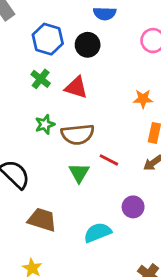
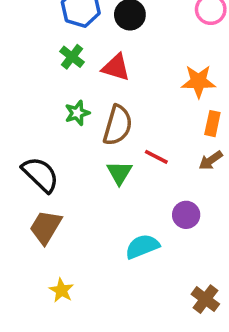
orange star: (143, 99) -> (198, 81), size x1.4
brown semicircle: (78, 134) -> (118, 125), turned -68
brown trapezoid: (42, 220) -> (46, 227), moved, turned -76

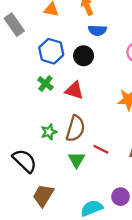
green star: (77, 113) -> (49, 132), moved
purple circle: (186, 215) -> (120, 197), moved
brown trapezoid: (46, 227) -> (43, 195), moved

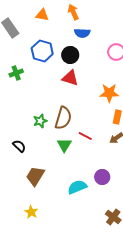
green cross: (45, 83) -> (16, 73), moved, turned 32
red triangle: (74, 90) -> (70, 78), moved
black semicircle: (25, 161) -> (19, 146), size x0.6

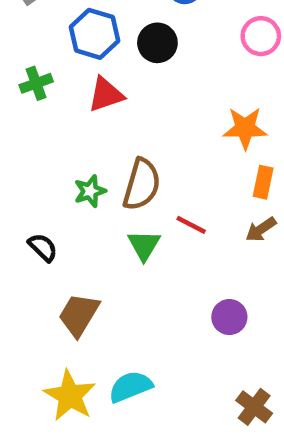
red triangle: (70, 78) -> (106, 95), moved, turned -36
cyan semicircle: (77, 187) -> (130, 387), moved
yellow star: (31, 212) -> (70, 396), size x1.6

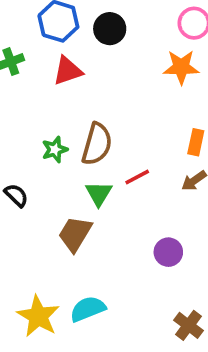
orange star: (245, 128) -> (181, 67), moved
red line: (191, 225) -> (137, 177), turned -55
brown trapezoid: (79, 315) -> (75, 234), moved

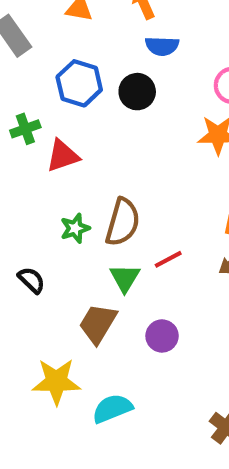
red triangle: (68, 71) -> (63, 156), moved
purple circle: (168, 252) -> (162, 336), moved
yellow star: (38, 316) -> (56, 382), moved, turned -30

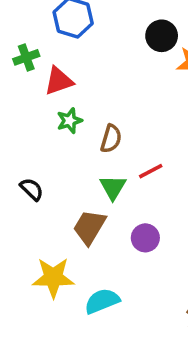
black circle: (137, 92) -> (162, 36), moved
brown semicircle: (123, 222) -> (111, 139), size x0.7
green star: (75, 228) -> (70, 121), moved

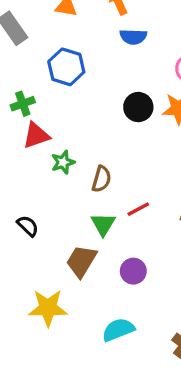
black circle: (162, 36) -> (138, 107), moved
red triangle: (59, 81) -> (36, 135), moved
cyan semicircle: (102, 301) -> (118, 330), moved

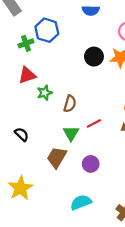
green cross: (23, 104) -> (26, 43), moved
yellow star: (48, 308) -> (21, 188), moved, turned -30

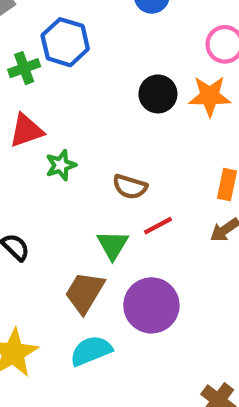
brown semicircle: (70, 104) -> (130, 187), moved, turned 91
purple circle: (91, 164) -> (151, 305), size x1.6
cyan semicircle: (81, 202) -> (91, 351), moved

